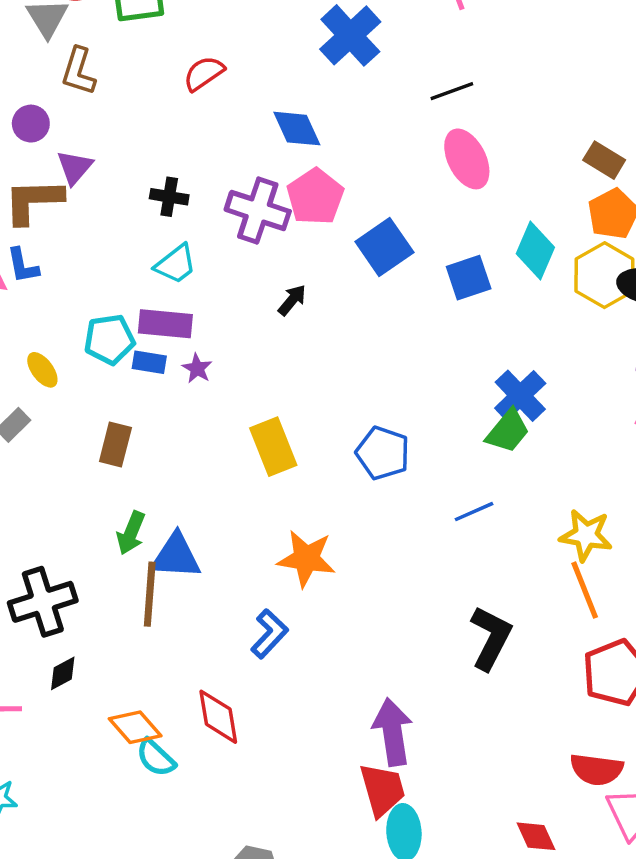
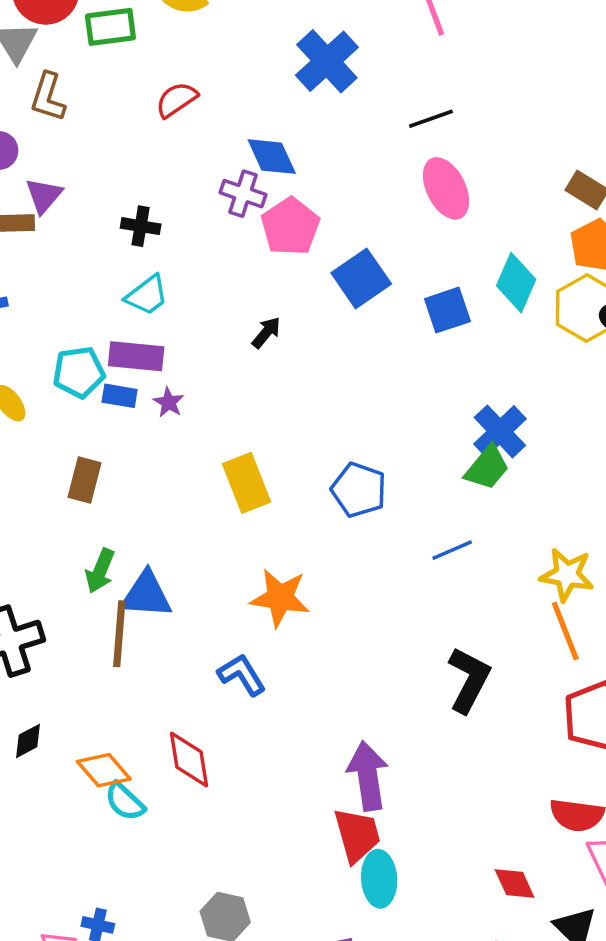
purple cross: (258, 210) -> (243, 194), moved, size x0.7
blue L-shape: (269, 634) -> (242, 675), turned -75
black diamond: (63, 673) -> (28, 741), moved

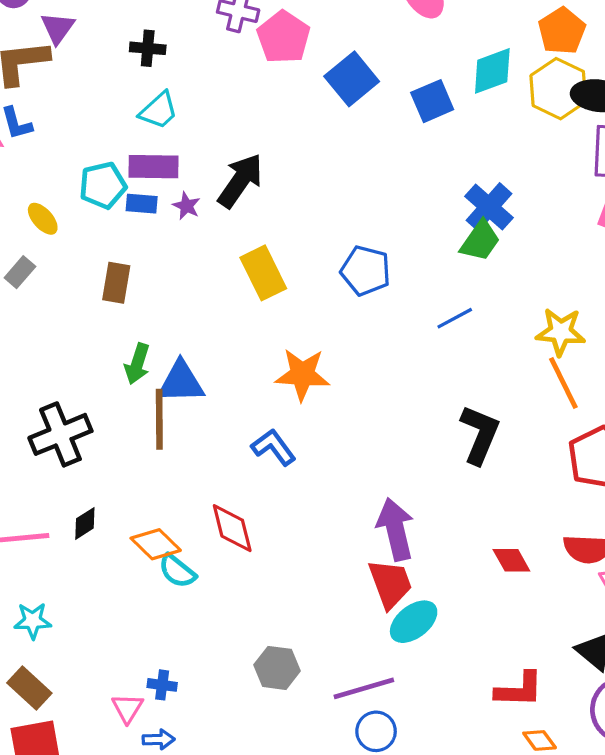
cyan diamond: (516, 283) -> (492, 71), turned 51
black arrow: (266, 333) -> (240, 181), moved, size x1.8
cyan ellipse: (379, 879) -> (414, 622), turned 60
red diamond: (515, 883) -> (511, 560), moved

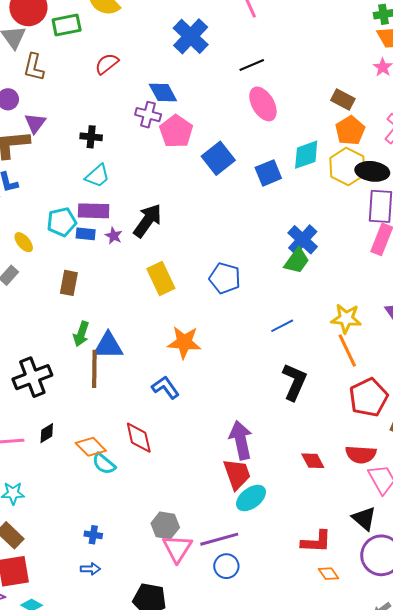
blue line: (455, 318) -> (282, 326), moved
pink triangle: (127, 708) -> (177, 548), moved, size x1.5

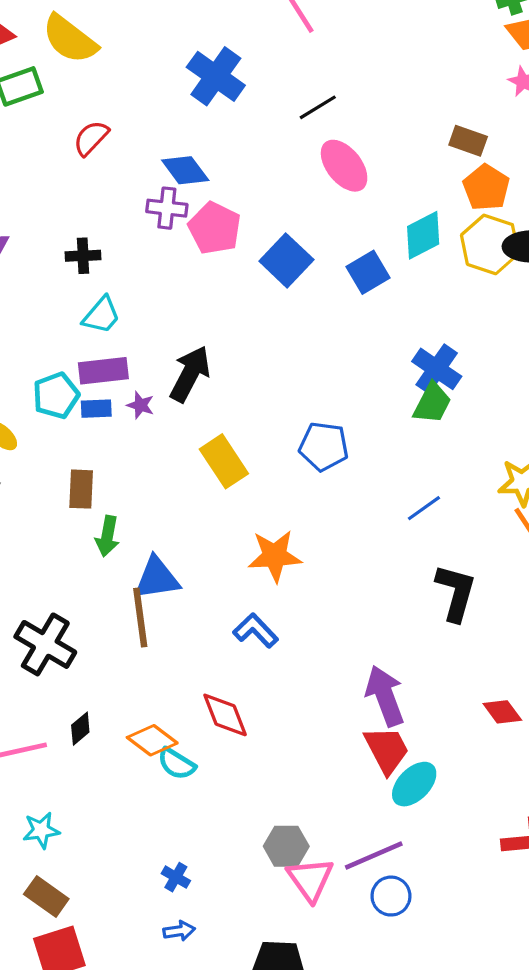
green arrow: (81, 334) -> (107, 536), moved
black cross: (32, 377) -> (45, 644), turned -30
blue cross: (93, 535) -> (176, 877), turned 30

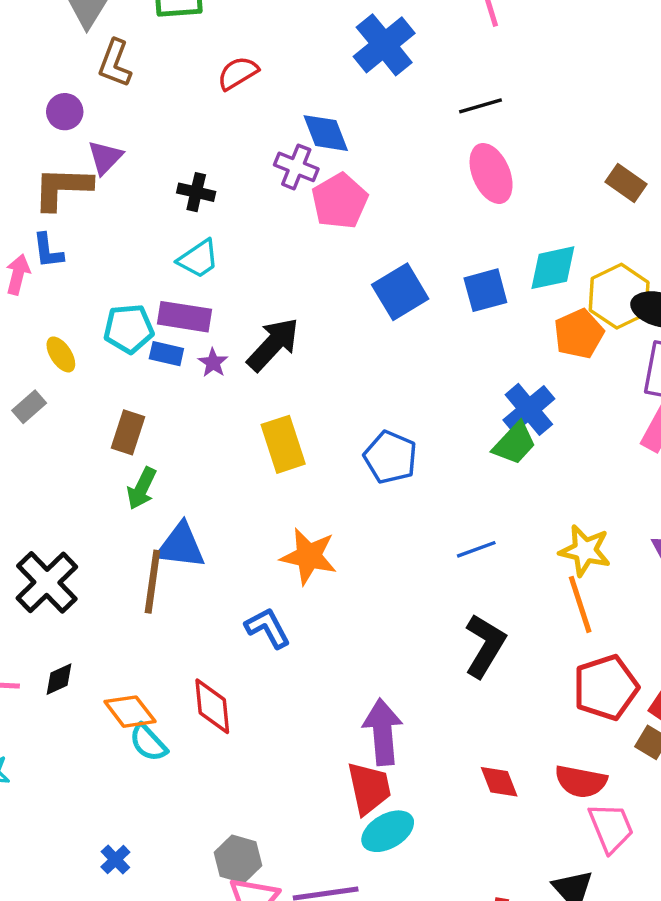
orange pentagon: (486, 187) -> (579, 334), moved
blue square: (286, 260) -> (400, 292), moved

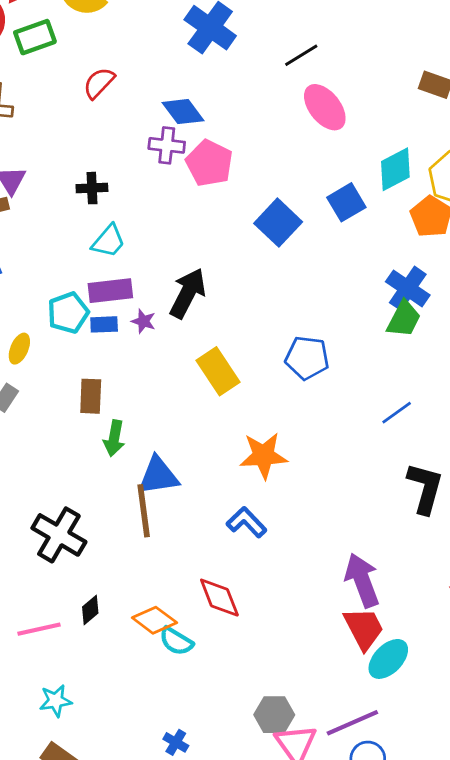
yellow ellipse: (61, 354) -> (19, 349), turned 72

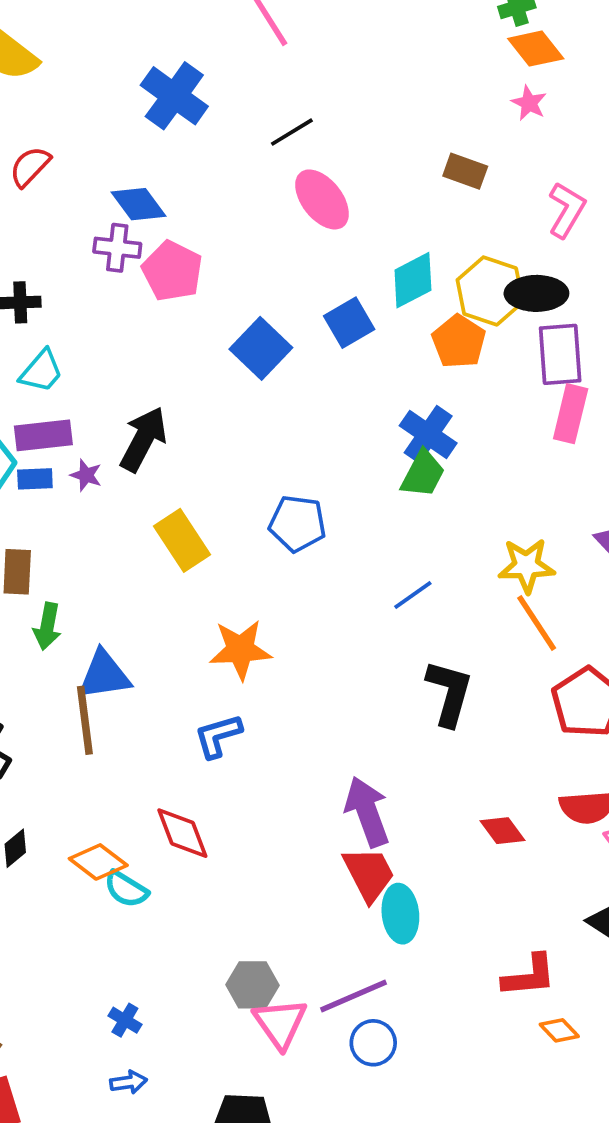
blue L-shape: (247, 522) -> (218, 736), turned -63
cyan ellipse: (388, 659) -> (400, 914), turned -51

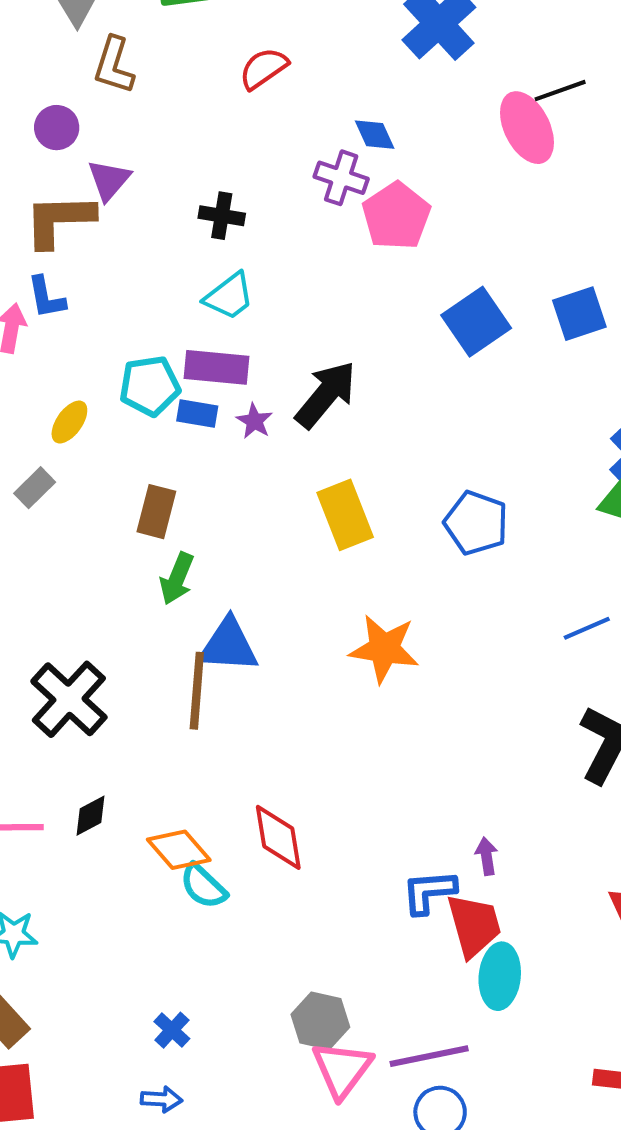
pink ellipse: (322, 199) -> (527, 128), moved
blue diamond: (139, 204) -> (375, 135), size x0.7
blue L-shape: (218, 736) -> (429, 892), moved
purple arrow: (367, 812) -> (487, 856), size x0.5

